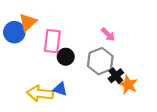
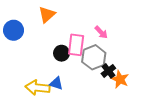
orange triangle: (28, 22) -> (47, 15), moved
pink rectangle: (52, 41) -> (76, 45), moved

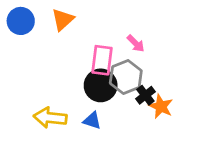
blue circle: (14, 30) -> (21, 21), moved
black circle: (62, 53) -> (101, 85), moved, size x1.5
blue triangle: (56, 83) -> (92, 120), moved

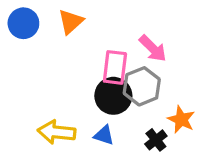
pink arrow: (136, 43) -> (153, 48), size x1.4
black cross: (145, 95) -> (156, 140), moved

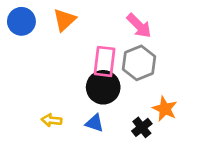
pink arrow: (153, 48) -> (139, 26), moved
gray hexagon: (142, 86) -> (139, 63), moved
yellow arrow: (57, 132) -> (52, 120), size x0.6

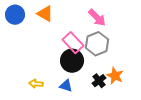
orange triangle: (64, 20) -> (45, 14), turned -48
pink rectangle: (105, 61) -> (73, 43), turned -50
black cross: (142, 127) -> (99, 81), moved

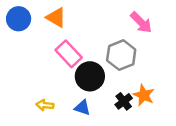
pink arrow: (97, 18) -> (141, 23), moved
pink rectangle: (73, 43) -> (69, 54), moved

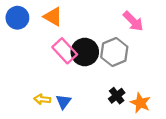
black circle: (90, 76) -> (85, 52), moved
orange star: (144, 95) -> (140, 103), moved
blue triangle: (82, 108) -> (64, 102), moved, turned 49

